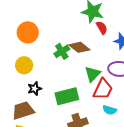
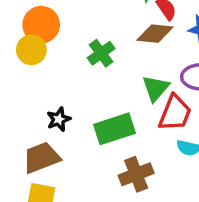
brown diamond: (79, 47) -> (155, 34), moved, turned -30
yellow circle: (24, 65) -> (31, 50), moved

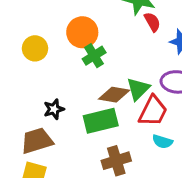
orange circle: (41, 25) -> (82, 32), moved
brown diamond: (155, 34) -> (114, 95), moved

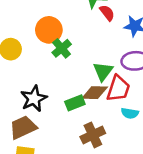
brown diamond: (114, 95) -> (95, 93), moved
black star: (54, 109) -> (34, 99), size x1.5
green rectangle: (101, 121) -> (75, 103), size x0.7

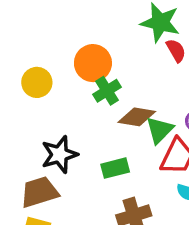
brown diamond: (95, 93) -> (137, 117), moved

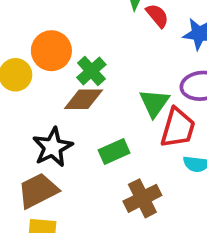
orange circle: (93, 63) -> (51, 51), moved
brown diamond: (137, 117) -> (84, 99), moved

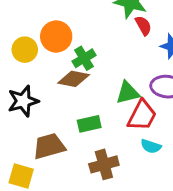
green triangle: (154, 103) -> (128, 93), turned 30
black star: (53, 147) -> (23, 101), moved
brown trapezoid: (38, 191) -> (49, 146), moved

